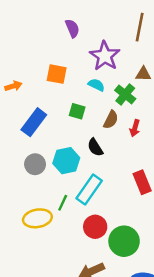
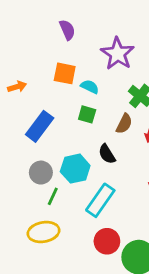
purple semicircle: (72, 28) -> (67, 30), moved
cyan semicircle: (96, 85) -> (90, 87), moved
green line: (63, 203) -> (53, 196), moved

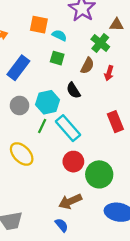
green line: (53, 196) -> (42, 126), moved
cyan rectangle: (100, 200) -> (68, 128), turned -76
yellow ellipse: (44, 232) -> (22, 154), turned 55

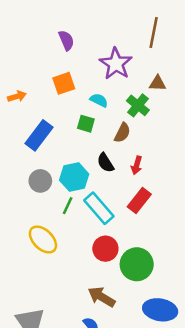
orange square: (39, 25) -> (64, 83), turned -30
cyan semicircle: (59, 35) -> (99, 100), moved
red arrow: (109, 73) -> (137, 165), moved
red rectangle: (115, 122) -> (139, 200), moved, turned 60
brown arrow: (70, 201) -> (102, 297), turned 55

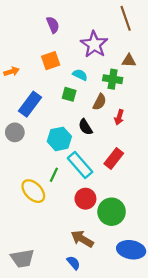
brown line: (154, 33) -> (126, 18), turned -30
green cross: (138, 105) -> (113, 79), turned -30
red arrow: (137, 165) -> (119, 117), moved
gray circle: (40, 181) -> (15, 132), moved
green line: (68, 206) -> (54, 175), moved

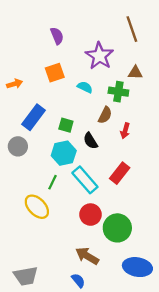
green square: (69, 94) -> (66, 125), moved
green line: (54, 175) -> (53, 182), moved

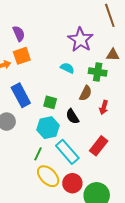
purple semicircle: (57, 36) -> (19, 34), moved
orange square: (55, 73) -> (22, 56), moved
blue rectangle: (34, 117) -> (21, 95), turned -65
yellow ellipse: (37, 207) -> (48, 176), moved

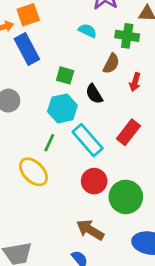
blue rectangle: (21, 95) -> (27, 49), moved
yellow ellipse: (48, 176) -> (33, 172), moved

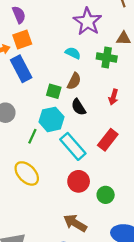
brown semicircle: (111, 64) -> (74, 81), moved
green line: (49, 143) -> (32, 136), moved
green circle: (126, 197) -> (106, 195), size x0.6

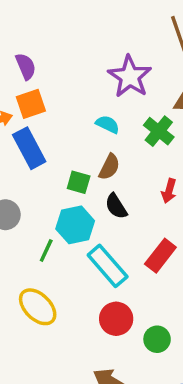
green cross: (107, 58) -> (159, 131), turned 30

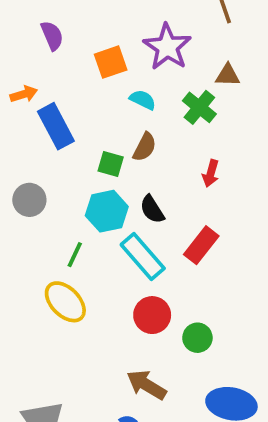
orange square: (31, 104) -> (111, 62), moved
black semicircle: (116, 206) -> (152, 209), moved
green line: (46, 251) -> (75, 255), moved

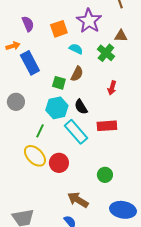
purple semicircle: (52, 36) -> (28, 24), moved
red rectangle: (201, 245) -> (107, 126), turned 48
red circle: (152, 315) -> (59, 163), moved

